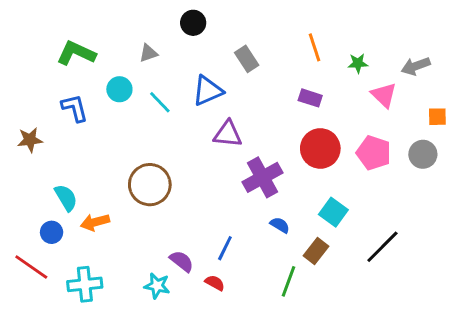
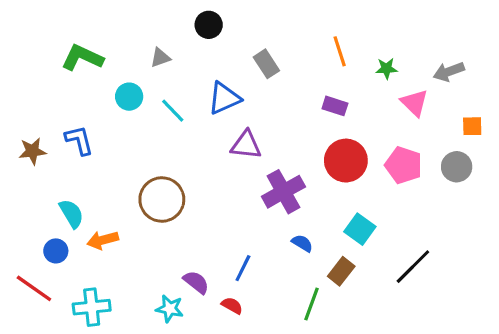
blue L-shape: (75, 108) -> (79, 140), moved

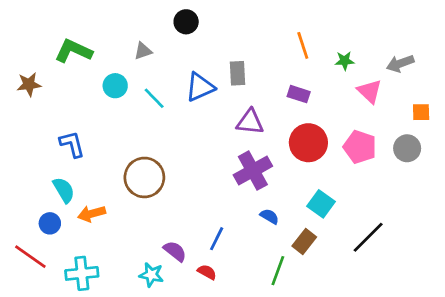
gray rectangle: (266, 64) -> (238, 73), moved, turned 30
blue L-shape: (79, 140) -> (72, 144), moved
purple triangle: (246, 145) -> (250, 122), moved
brown star: (32, 151) -> (29, 84), moved

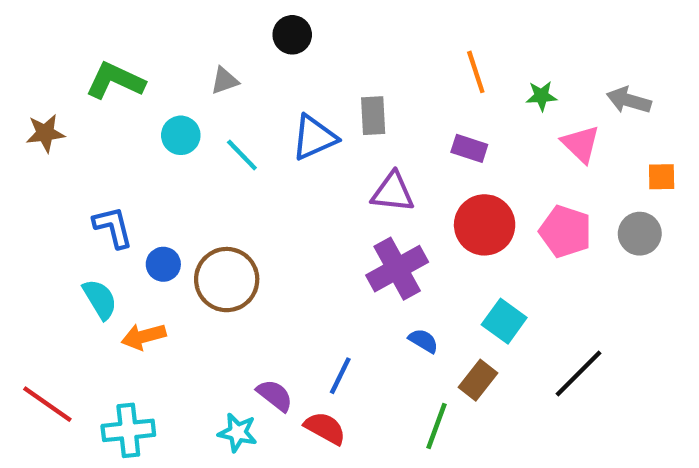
gray arrow: (400, 63) -> (629, 100), turned 36
blue circle: (50, 223) -> (163, 264), moved
red semicircle: (207, 272) -> (325, 428), size x1.4

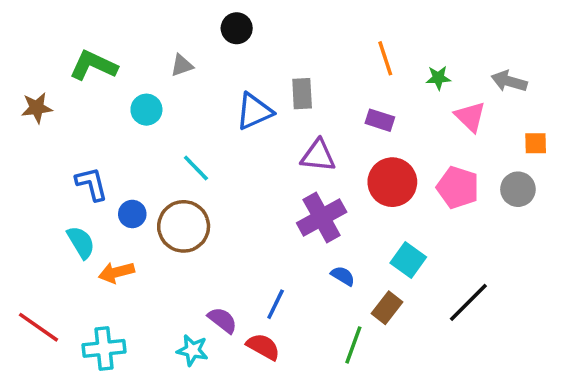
cyan line: (242, 155) -> (196, 168), moved

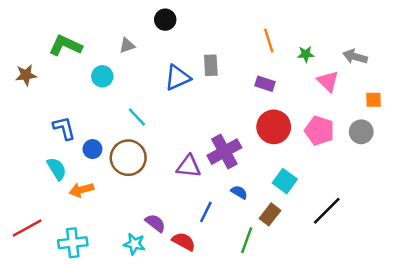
purple triangle: (318, 156) -> (189, 166), moved
blue line: (276, 304) -> (206, 212), moved
red line: (39, 327) -> (27, 228), turned -64

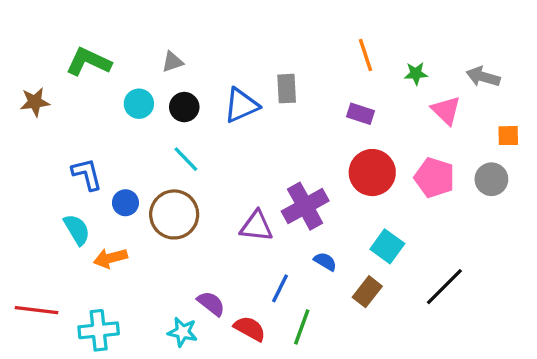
black circle: (165, 20) -> (184, 107), moved
red line: (27, 228) -> (37, 310), turned 36
green line: (247, 240) -> (302, 327), moved

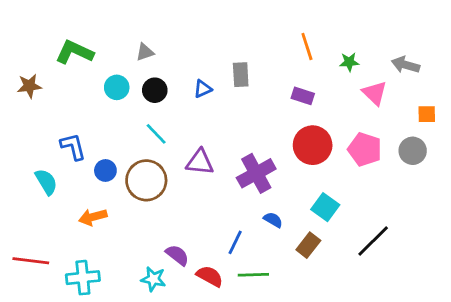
blue triangle: (241, 105) -> (203, 89), size x0.6
purple triangle: (256, 226) -> (200, 162), moved
cyan semicircle: (77, 230) -> (46, 182), moved
green line: (302, 327) -> (253, 275), turned 68

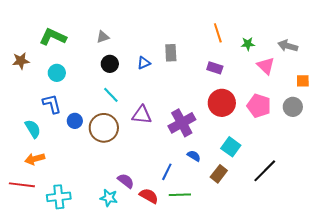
cyan circle: (117, 87) -> (57, 73), moved
orange arrow: (93, 217) -> (35, 159), moved

